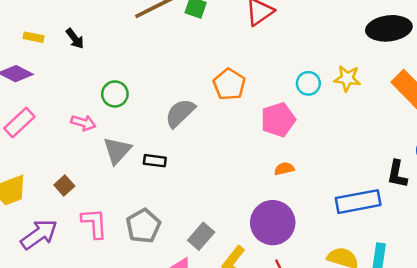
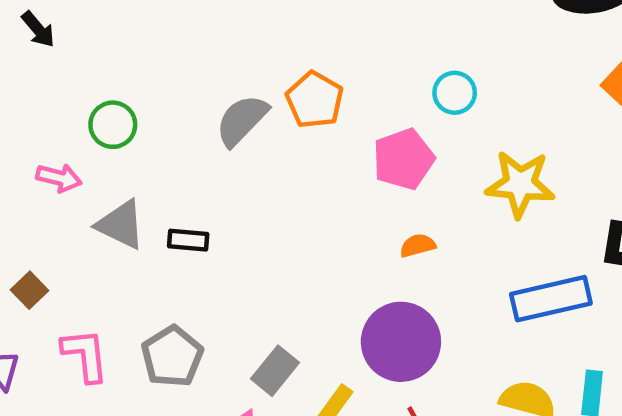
yellow star: (347, 78) -> (520, 184), moved, size x1.4
gray semicircle: (180, 113) -> (242, 120), moved
gray triangle: (117, 150) -> (121, 225), turned -44

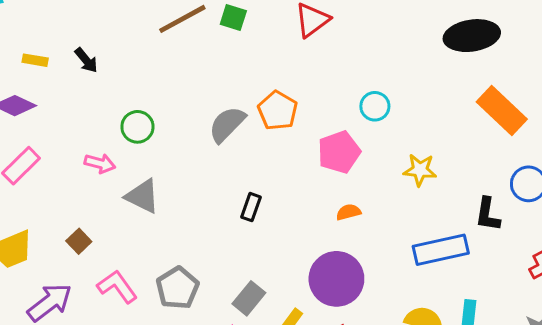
yellow star: (520, 184) -> (420, 170), size x0.7
black rectangle: (188, 240) -> (251, 207), moved, turned -76
pink L-shape: (85, 355) -> (117, 287), turned -30

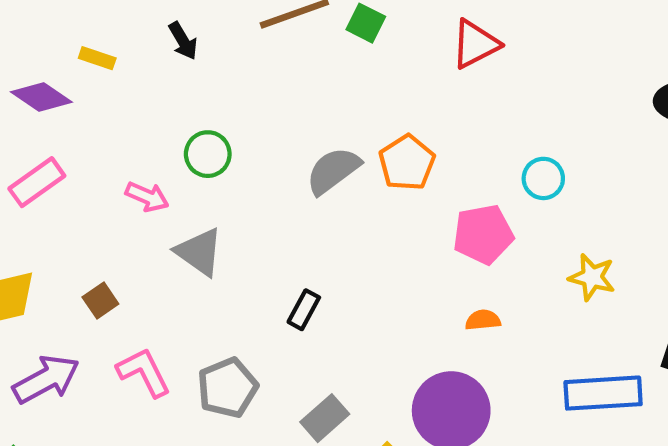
yellow rectangle: (35, 60) -> (97, 58), moved
black arrow: (86, 60) -> (183, 41), moved
black rectangle: (251, 207) -> (304, 310), moved

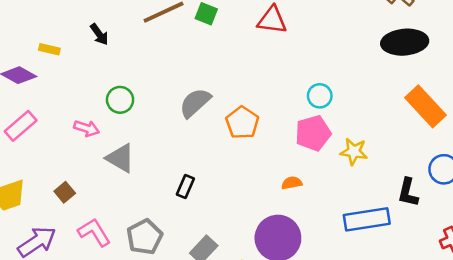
red triangle: (475, 44) -> (272, 20), turned 40
orange pentagon: (407, 163) -> (242, 123), moved
pink pentagon: (483, 234) -> (313, 133), moved

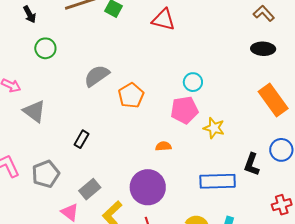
black ellipse: (405, 42) -> (263, 49), size x0.7
green circle: (120, 100) -> (45, 48), moved

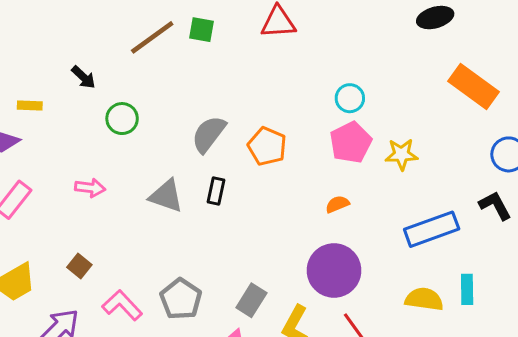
gray triangle: (34, 111) -> (166, 196), moved
black rectangle: (82, 139) -> (216, 191), moved
black L-shape: (252, 164) -> (495, 205), moved, turned 150

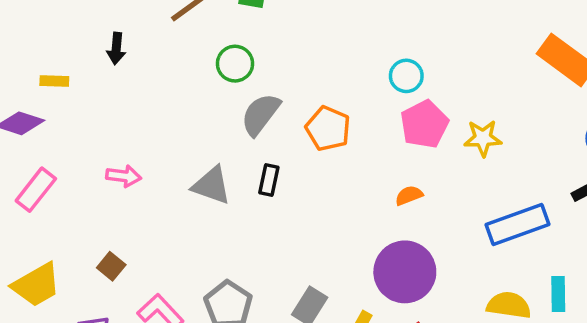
black arrow: (83, 77) -> (116, 48), turned 52
cyan circle: (350, 98) -> (406, 76), moved
green circle: (122, 119) -> (235, 64), moved

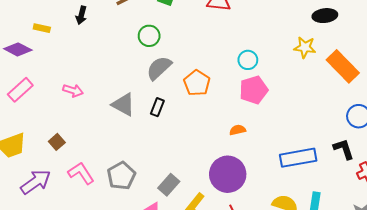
yellow star: (483, 138) -> (305, 47), moved

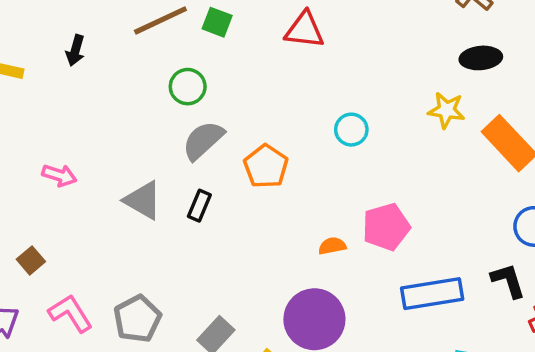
pink pentagon: (254, 90) -> (386, 227), moved

